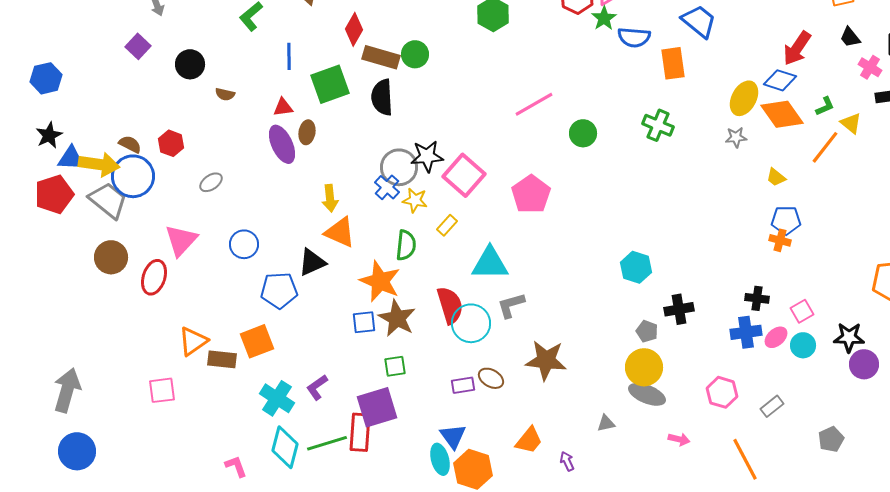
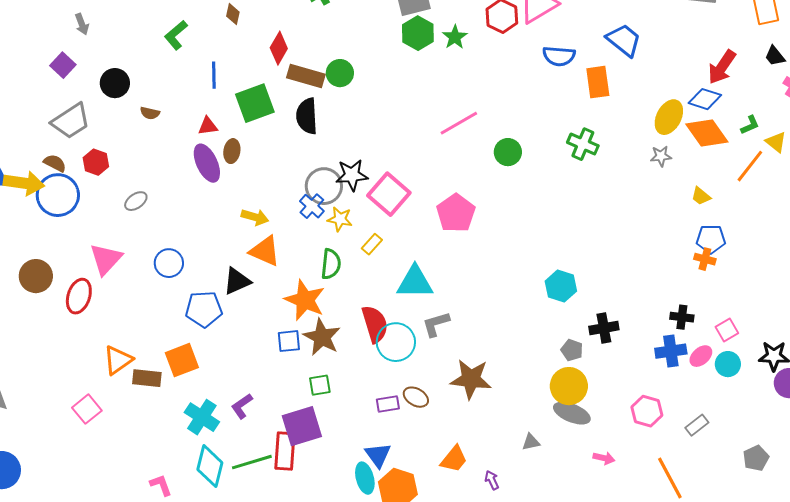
green star: (604, 18) -> (455, 37), moved
yellow arrow: (330, 198) -> (255, 217), turned -68
gray trapezoid: (108, 200) -> (71, 121), moved, turned 108
pink square: (162, 390) -> (87, 409), turned -32

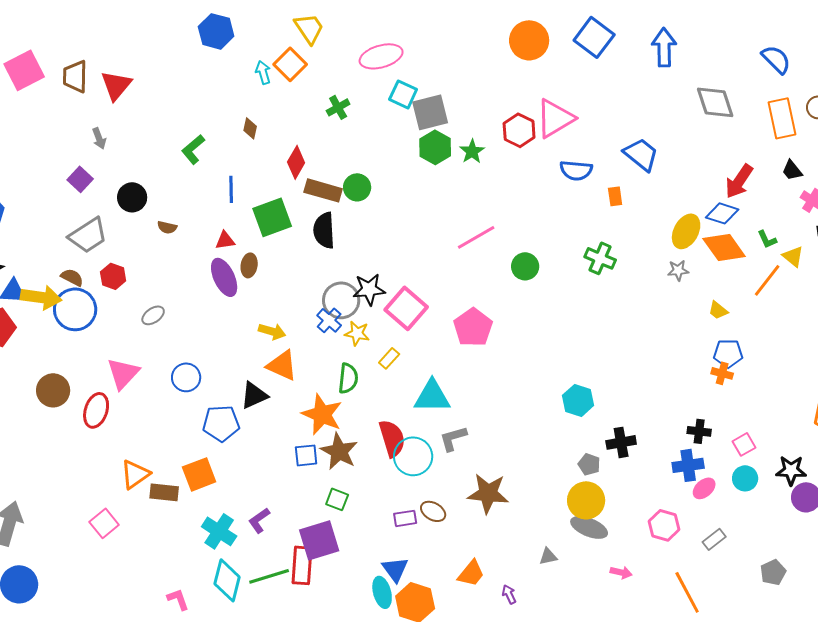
orange rectangle: (598, 82) -> (615, 196), size x0.6
green L-shape: (750, 125) -> (767, 239), turned 90
pink ellipse: (701, 356) -> (704, 488), moved
green square: (320, 385) -> (337, 499), turned 30

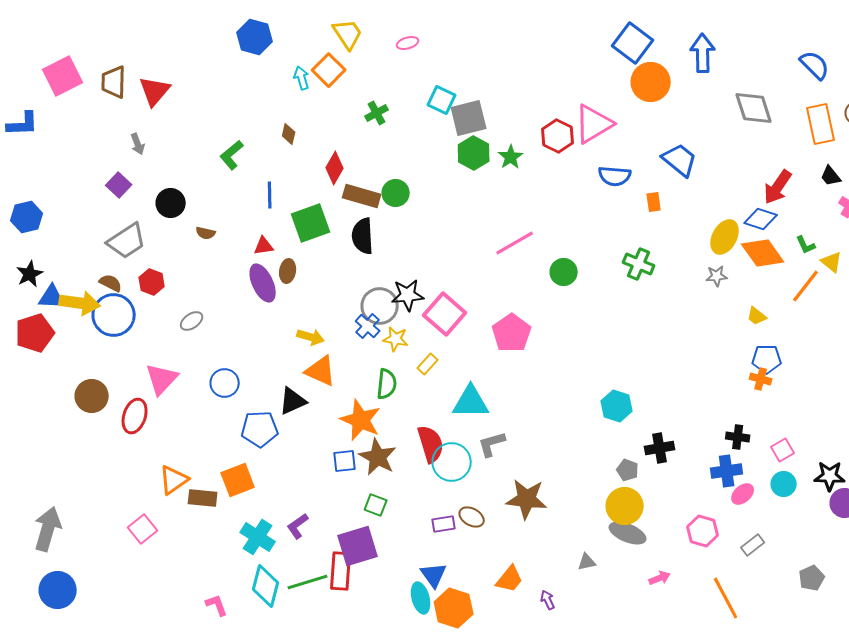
orange circle: (529, 40) -> (651, 82), moved
pink ellipse: (381, 56) -> (408, 43), moved, size x0.5
pink arrow: (621, 572) -> (660, 578), turned -35

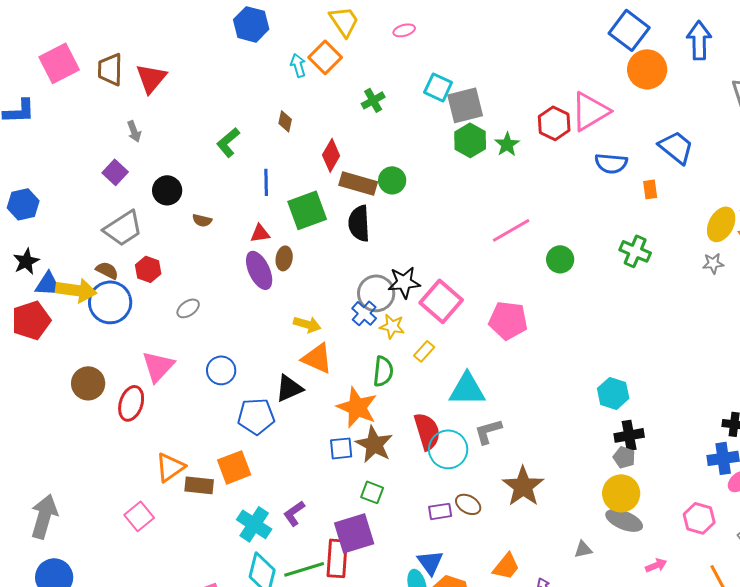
pink pentagon: (512, 333) -> (508, 320), turned -30
black cross: (660, 448) -> (629, 435), moved
brown star: (527, 499) -> (523, 486), turned 30

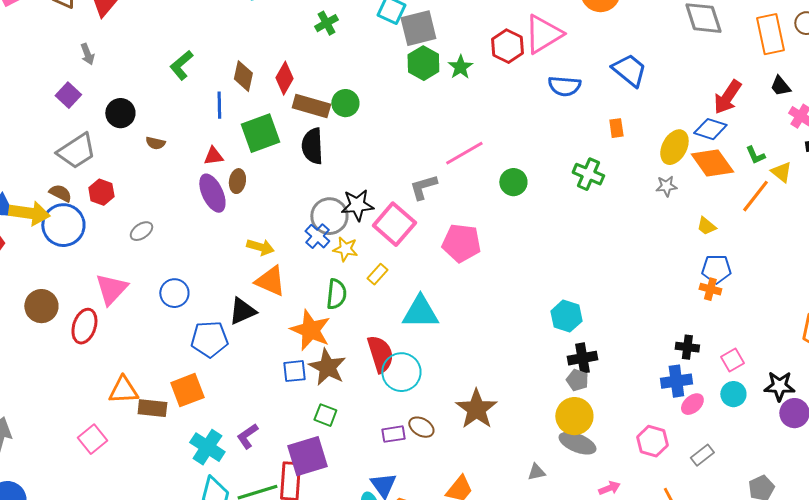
brown diamond: (285, 121) -> (243, 76), moved, size x1.4
orange rectangle: (650, 189) -> (616, 128), moved
gray L-shape: (488, 431) -> (423, 187), moved
orange triangle: (170, 467) -> (123, 390), turned 32

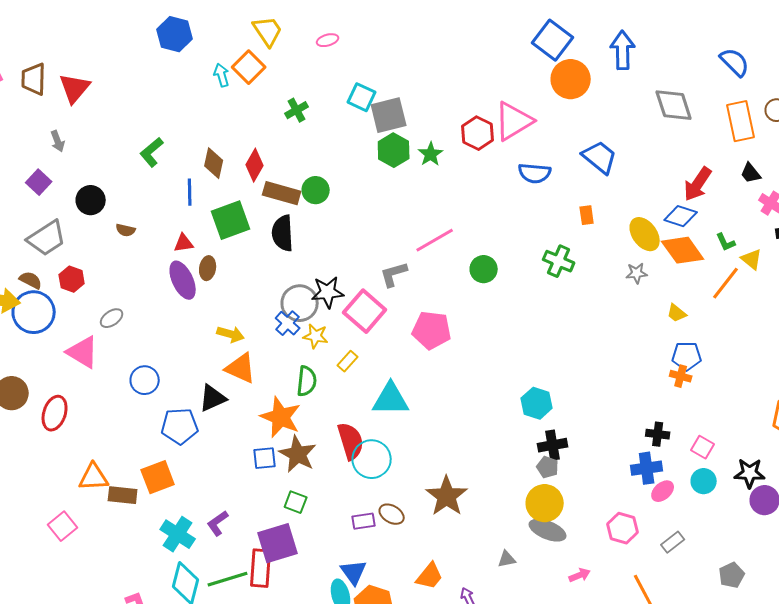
yellow ellipse: (674, 147) -> (645, 234), turned -64
pink triangle: (111, 289) -> (83, 352), moved, turned -42
pink square: (732, 360) -> (703, 447), turned -30

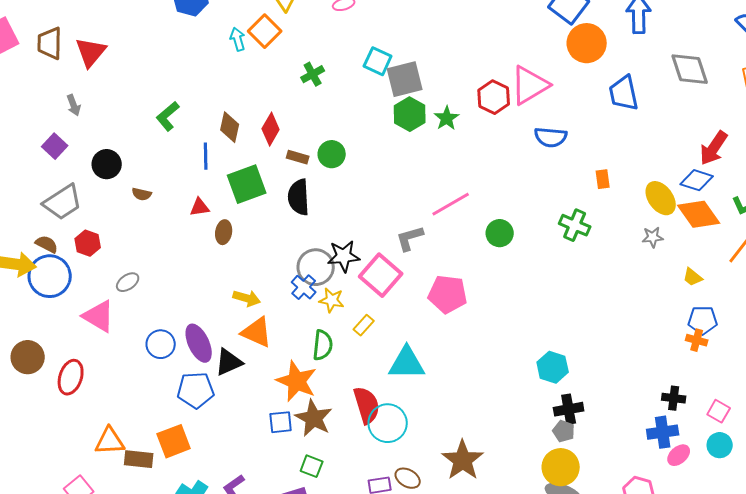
blue trapezoid: (600, 157) -> (624, 93), moved, turned -141
brown rectangle: (282, 193) -> (298, 157), size x0.6
purple ellipse: (183, 280) -> (199, 343), moved

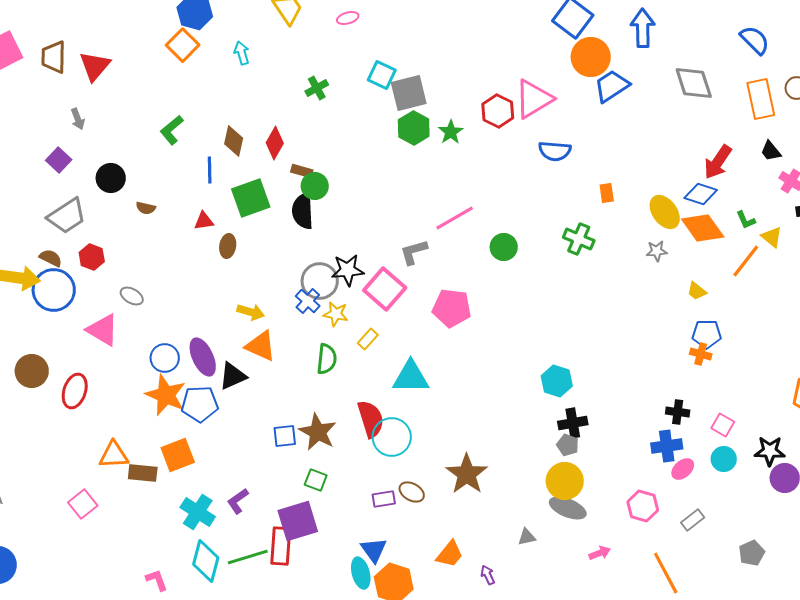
orange square: (265, 31) -> (183, 45), moved
blue trapezoid: (624, 93) -> (612, 86), moved, turned 69
green circle: (332, 154) -> (315, 186), moved
gray ellipse: (128, 282) -> (132, 296), turned 65
orange star: (297, 381) -> (166, 395), moved

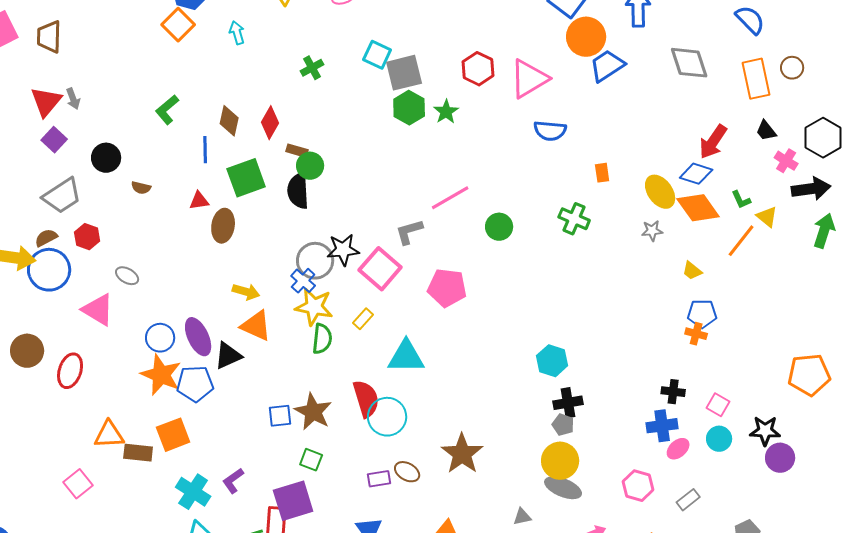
red triangle: (95, 66) -> (46, 102), moved
red hexagon: (498, 111) -> (478, 69), moved
brown ellipse: (228, 246) -> (223, 226), size x1.4
brown semicircle: (51, 258) -> (46, 238), turned -55
yellow star: (336, 314) -> (314, 307), moved, size x1.5

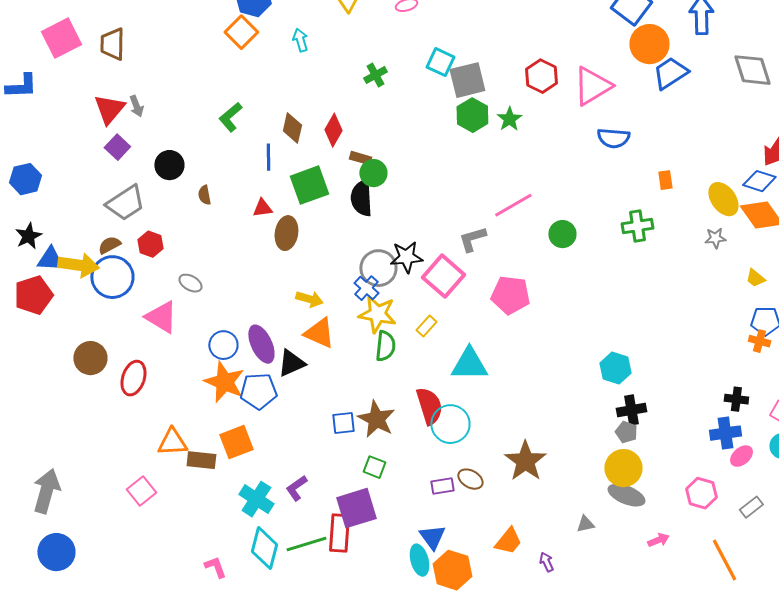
brown semicircle: (141, 188) -> (204, 195), turned 66
green cross: (574, 219) -> (637, 226), turned -32

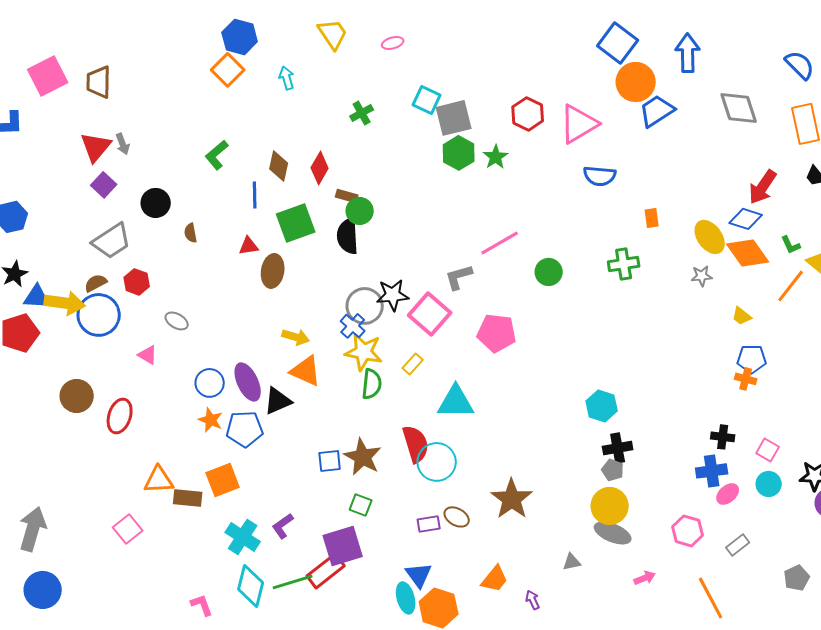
pink triangle: (161, 317) -> (148, 355), size x0.6
orange star: (224, 382) -> (211, 420), size x0.6
red rectangle: (339, 533) -> (326, 571), turned 48

